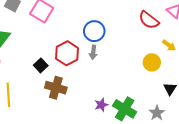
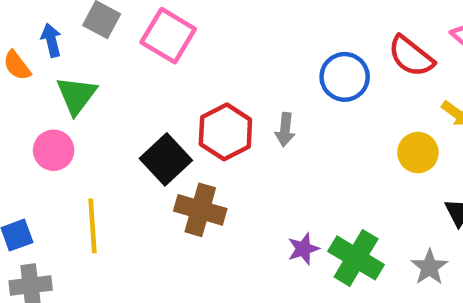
blue circle: (94, 31) -> (345, 77), moved
black square: (41, 65) -> (166, 159), size x1.5

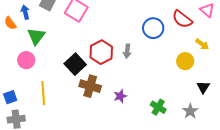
purple star: (303, 249) -> (120, 96), moved
green cross: (356, 258) -> (158, 107), size x0.7

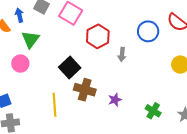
red hexagon: (101, 52) -> (98, 36), moved
yellow line: (43, 93) -> (55, 105), moved

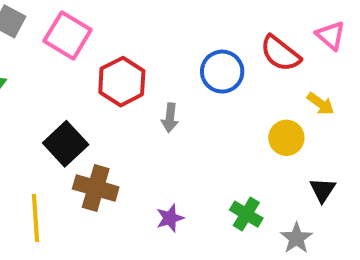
purple star: (115, 100) -> (170, 218), moved
green cross: (153, 111) -> (246, 214), moved

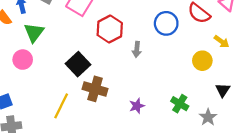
yellow line: (35, 218) -> (61, 106), turned 30

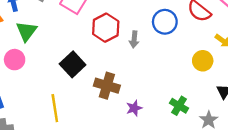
gray arrow: (137, 49) -> (134, 39), moved
brown cross: (95, 89) -> (107, 86), moved
yellow line: (61, 106) -> (55, 108), turned -35

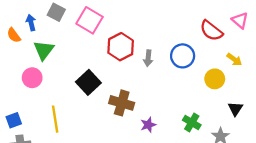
blue circle: (165, 22) -> (183, 56), moved
yellow line: (55, 108) -> (55, 119), moved

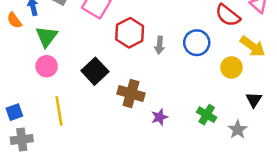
yellow arrow: (234, 59) -> (253, 46), size x1.5
pink circle: (32, 78) -> (47, 66), moved

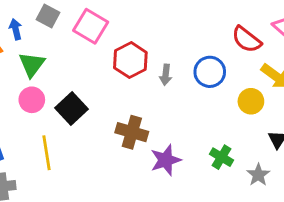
black square: (95, 71) -> (72, 109), moved
purple star: (159, 117) -> (166, 160), size x1.5

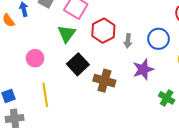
green triangle: (32, 64) -> (67, 34), moved
black square: (72, 109) -> (78, 64), moved
purple star: (166, 160) -> (143, 69), moved

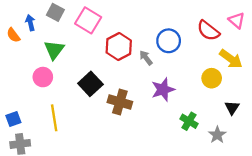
green triangle: (67, 34) -> (54, 50), moved
blue circle: (159, 39) -> (169, 41), moved
gray arrow: (128, 41) -> (146, 58), turned 136

